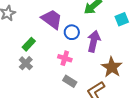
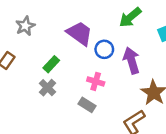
purple arrow: (94, 41) -> (131, 60), turned -30
gray rectangle: (70, 81) -> (87, 105), moved

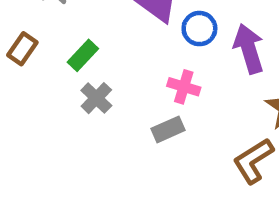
green rectangle: (51, 64) -> (83, 55), moved
gray rectangle: (87, 105) -> (168, 129), turned -56

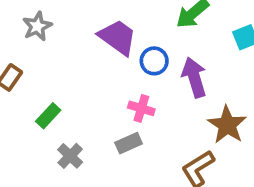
green rectangle: (83, 55) -> (48, 116), moved
gray cross: (96, 98) -> (70, 156), moved

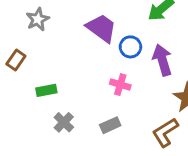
green rectangle: (48, 116) -> (46, 90), turned 36
gray rectangle: (129, 143) -> (110, 125), moved

